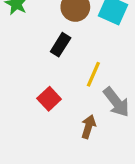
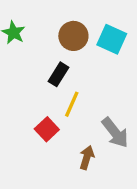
yellow line: (93, 74) -> (72, 104), moved

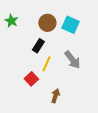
gray arrow: (115, 133) -> (72, 60), moved

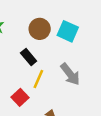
black rectangle: (38, 46) -> (29, 57), turned -72

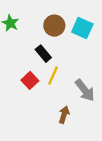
gray arrow: (70, 74) -> (85, 90), moved
red square: (20, 97) -> (30, 80), moved

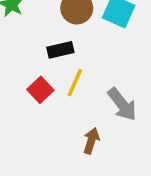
black rectangle: (43, 54) -> (60, 50), turned -63

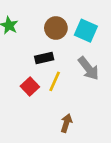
gray arrow: (122, 104) -> (88, 68), moved

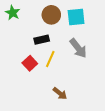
cyan square: (86, 31) -> (76, 17), turned -30
brown arrow: (66, 123) -> (60, 93), turned 112

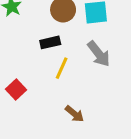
red square: (30, 63) -> (16, 90), moved

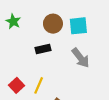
yellow line: (62, 68) -> (39, 85), moved

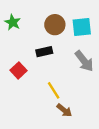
red square: (17, 85) -> (18, 70), moved
yellow line: (39, 85) -> (54, 90), moved, turned -56

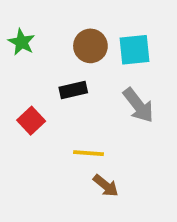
yellow line: (54, 90) -> (89, 153), turned -54

